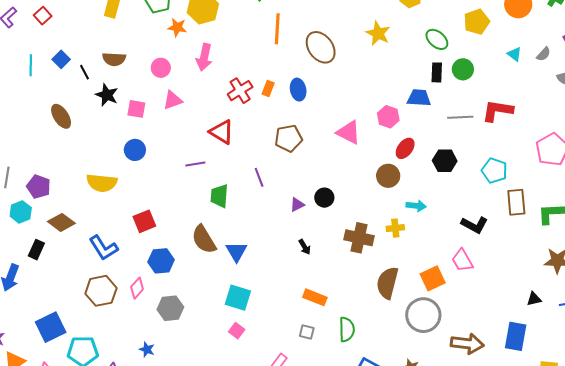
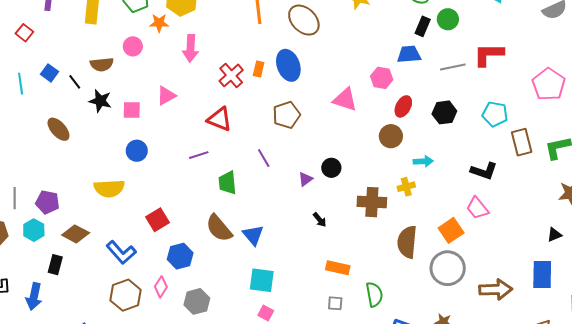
pink circle: (161, 68) -> (133, 46), moved
black rectangle: (437, 72) -> (423, 26), turned 30
blue ellipse: (298, 90) -> (288, 65), size x1.4

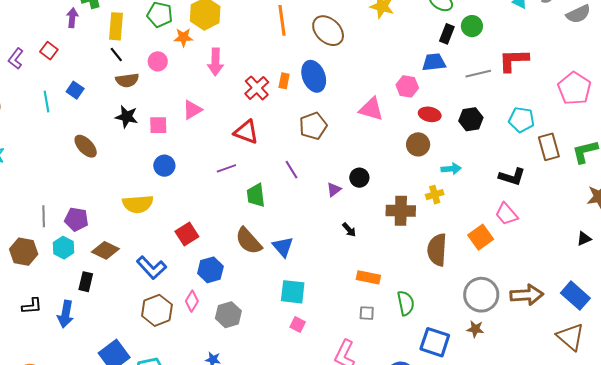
black line: (75, 82) -> (116, 55), moved
red ellipse: (403, 106) -> (430, 114), turned 75
gray circle: (448, 268) -> (481, 295), moved
blue rectangle: (542, 275) -> (575, 296), moved, turned -48

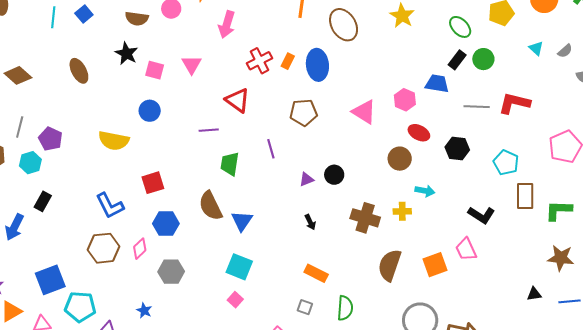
pink triangle: (192, 110) -> (192, 65), turned -45
brown diamond: (105, 250) -> (18, 75), moved

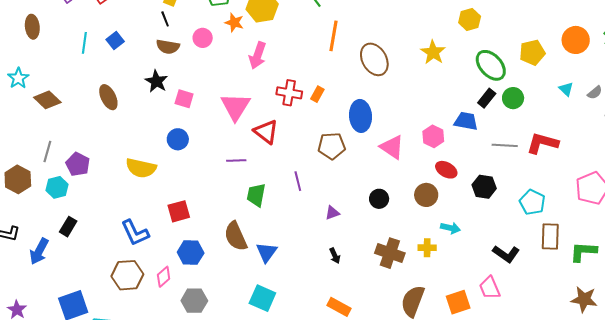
green ellipse: (460, 27) -> (491, 65), size x1.4
red cross: (260, 61) -> (289, 93), turned 35
pink triangle: (192, 65) -> (235, 107), moved, size x1.5
blue ellipse: (317, 65) -> (360, 116), moved
black circle: (334, 175) -> (379, 199), moved

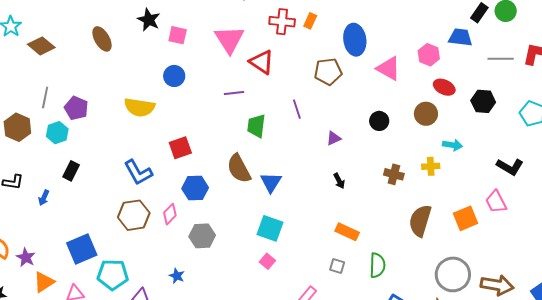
blue arrow: (39, 251) -> (44, 198), size x0.6
brown cross: (390, 253) -> (394, 174), size x0.7

